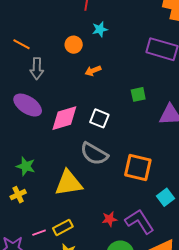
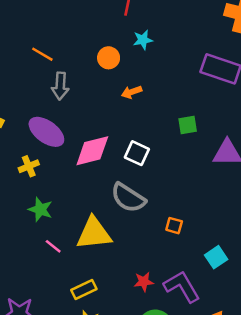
orange square: (138, 168) -> (174, 226), moved, size x0.5
yellow cross: (18, 195) -> (29, 166), moved
pink line: (39, 233) -> (53, 246), moved, turned 56

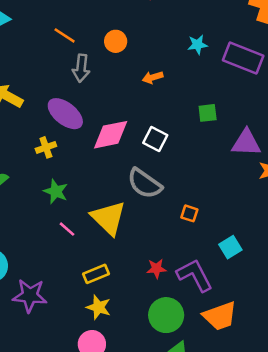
cyan star: (143, 40) -> (198, 45), moved
orange circle: (109, 58) -> (116, 41), moved
yellow triangle: (94, 233) -> (109, 218), turned 48

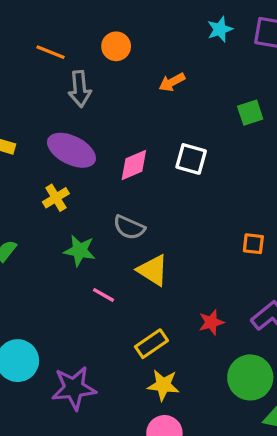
pink diamond: (111, 135) -> (134, 165), size x0.7
gray semicircle: (145, 183) -> (129, 227), moved, size x0.7
yellow triangle: (109, 218) -> (153, 270), size x0.7
red star: (156, 269) -> (211, 322), moved

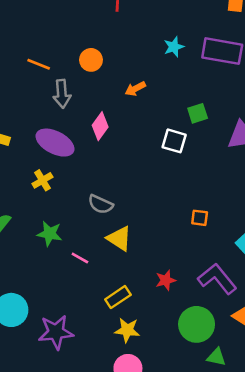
white square: (191, 159) -> (174, 141), moved
pink diamond: (134, 165) -> (100, 126), moved, turned -32
green star: (80, 251) -> (50, 234), moved

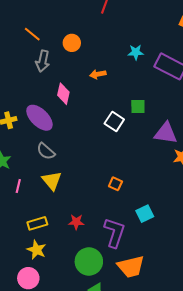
pink diamond: (100, 126) -> (63, 94), turned -40
purple ellipse: (55, 143) -> (39, 118), moved
pink line: (80, 258) -> (18, 186), turned 56
purple L-shape: (217, 279) -> (114, 233), turned 40

